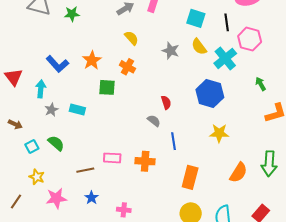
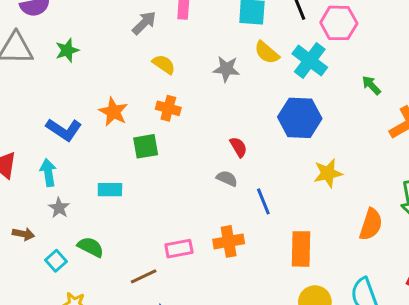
gray star: (51, 110) -> (59, 208), moved

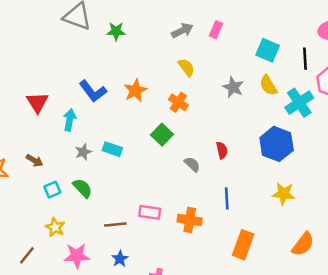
green square: (146, 146) -> (162, 135), moved, turned 35
gray semicircle: (227, 178) -> (192, 164), moved
gray star: (59, 208) -> (83, 152), moved

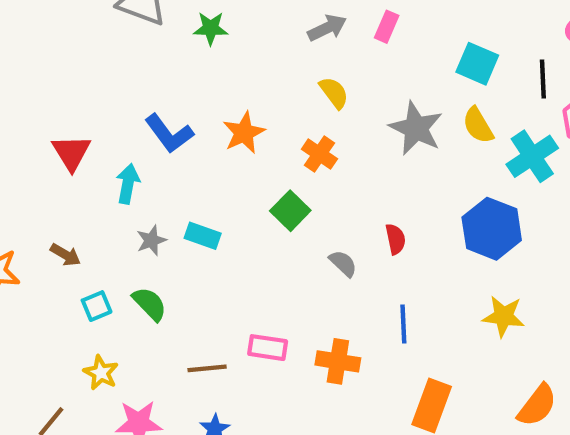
gray star: (233, 87) -> (416, 128), size x1.4

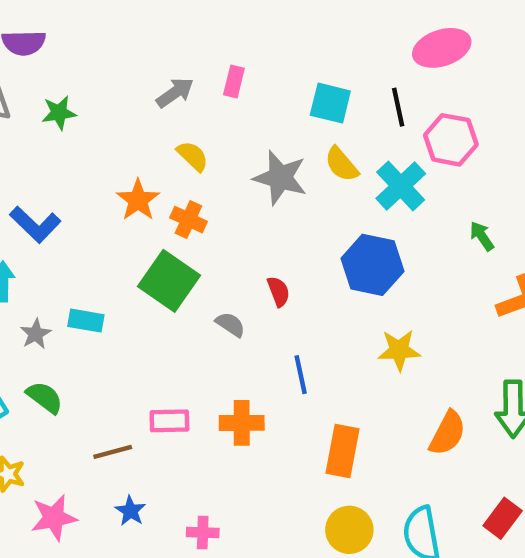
orange star: (244, 133) -> (138, 200), moved
green square: (290, 211) -> (169, 281), size x1.5

